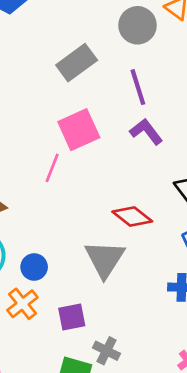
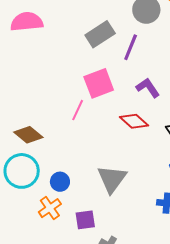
purple line: (138, 87) -> (131, 47), moved, turned 36
red diamond: (132, 217) -> (134, 121), moved

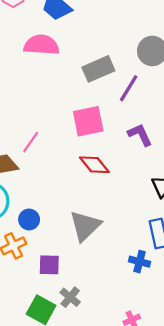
pink semicircle: (27, 22) -> (41, 45), moved
pink line: (78, 110) -> (31, 142), moved
red diamond: (134, 121) -> (94, 165), moved

